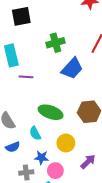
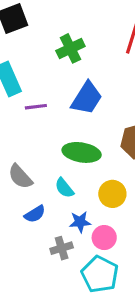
blue trapezoid: (72, 68) -> (87, 98), moved

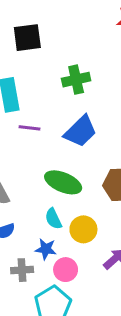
cyan semicircle: (64, 188) -> (53, 219), moved

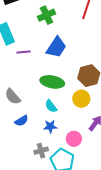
yellow circle: (83, 229) -> (81, 99), moved
gray cross: (22, 270) -> (41, 151), moved
pink circle: (66, 270) -> (74, 139), moved

